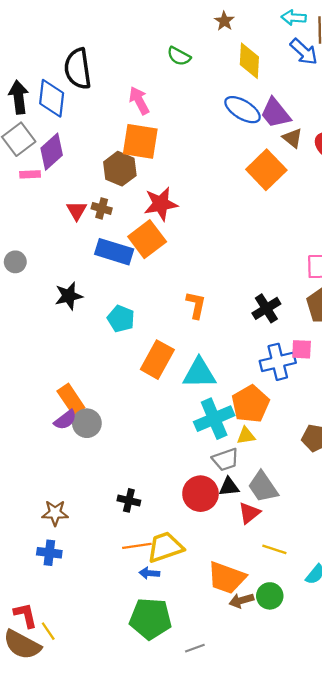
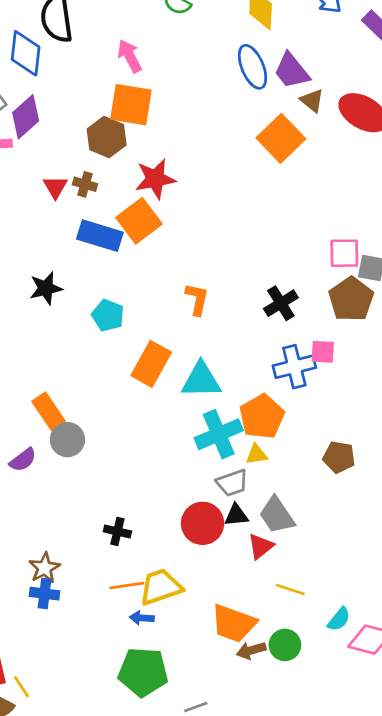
blue ellipse: (243, 110) -> (253, 67), turned 36
purple semicircle: (65, 420) -> (23, 460), moved
brown star: (55, 513) -> (44, 568), moved, turned -30
blue cross: (49, 553) -> (44, 594), moved

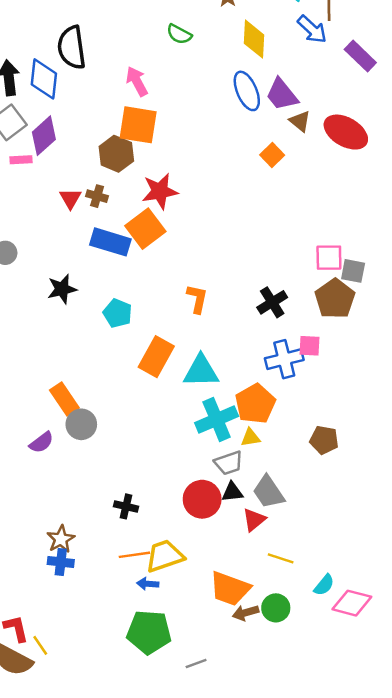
orange square: (281, 138) -> (272, 155), size x0.6

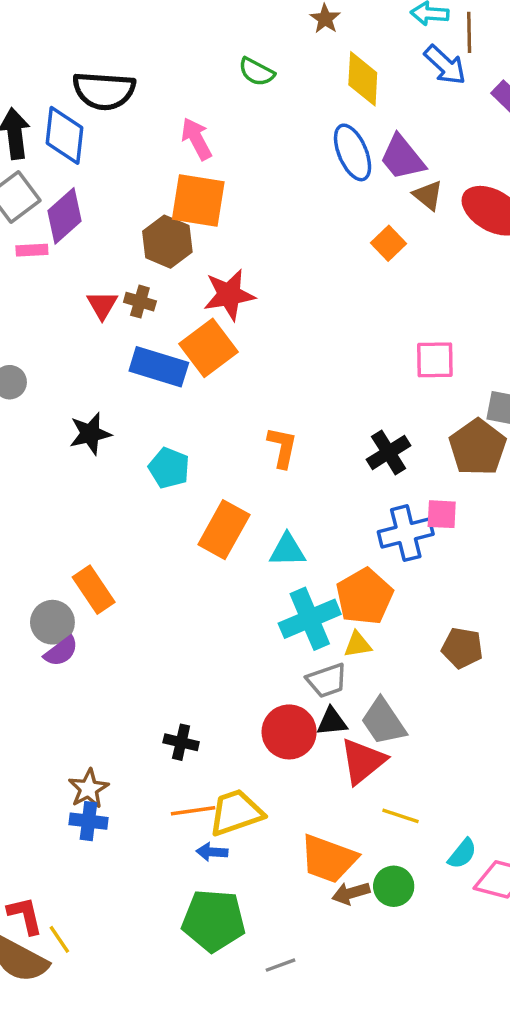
black semicircle: (72, 47) -> (104, 91), turned -78
pink square: (329, 258) -> (435, 360), moved
cyan triangle: (201, 371) -> (287, 550), size x0.7
gray circle: (81, 424) -> (52, 622), moved
red triangle: (254, 520) -> (363, 761), size x1.4

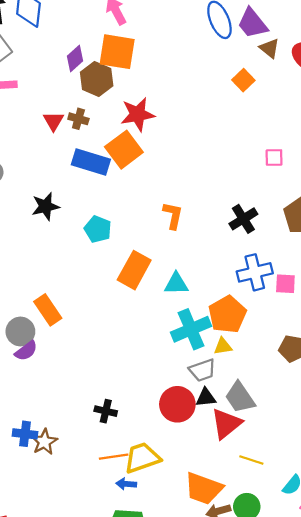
purple diamond: (64, 216) -> (75, 59), moved, size x0.7
pink square: (435, 360) -> (274, 157), size x0.7
pink square: (442, 514) -> (285, 284), moved
blue cross: (88, 821) -> (25, 434), moved

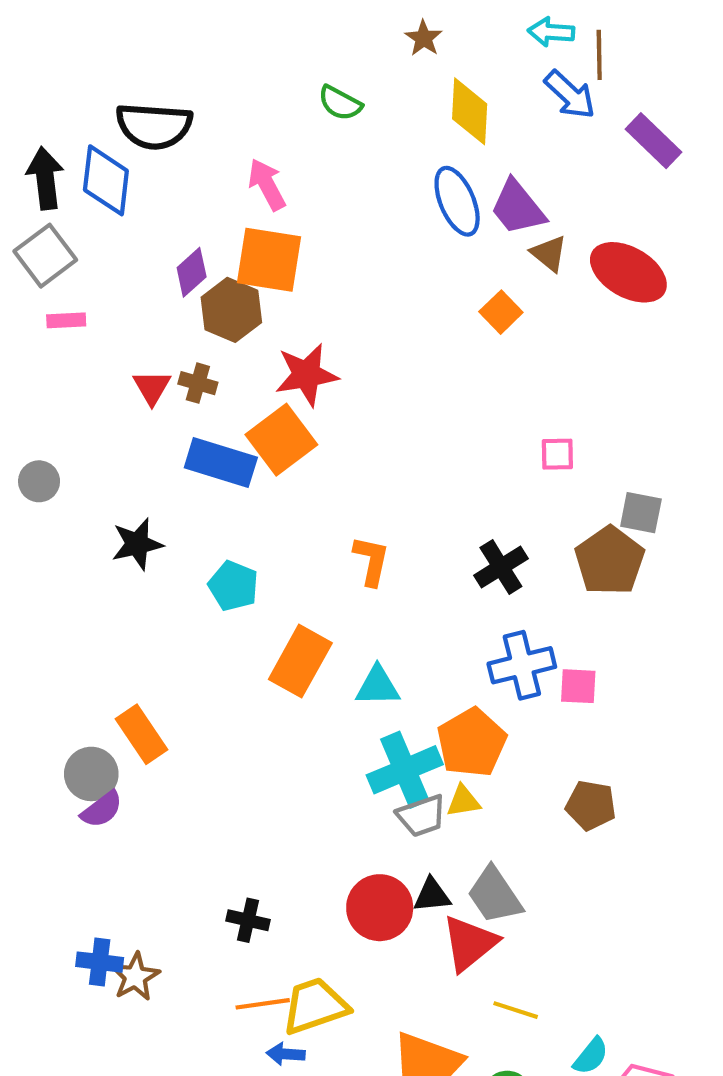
gray trapezoid: (202, 370) -> (422, 816), moved

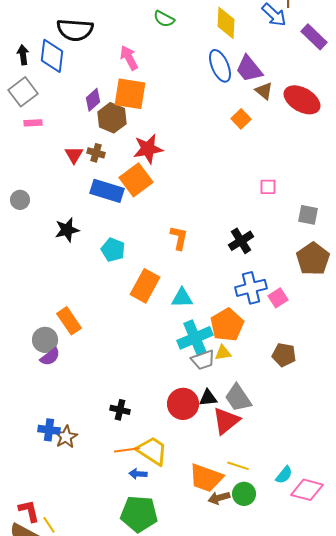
black arrow: (45, 178) -> (23, 55), size x0.7
brown pentagon: (610, 561) -> (313, 259), moved
pink square: (578, 686) -> (278, 298), turned -36
yellow trapezoid: (315, 1006) -> (152, 451), turned 52
yellow line: (516, 1010) -> (238, 466), moved

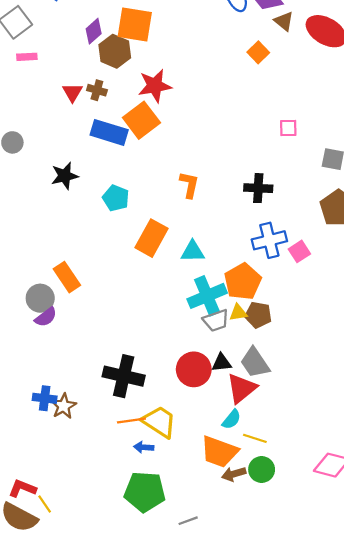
black cross: (241, 241) -> (258, 188), turned 35
brown pentagon: (284, 355) -> (258, 315), moved
black cross: (120, 410) -> (124, 376), size x1.8
cyan semicircle: (284, 475) -> (232, 419), moved
red L-shape: (29, 511) -> (22, 488), turned -55

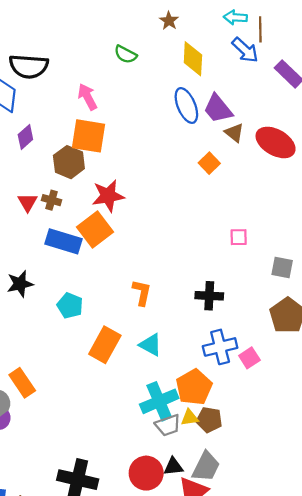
purple diamond: (94, 31) -> (25, 137), moved
cyan triangle: (193, 251) -> (150, 345), moved, turned 30
gray trapezoid: (255, 363) -> (206, 467), turned -120

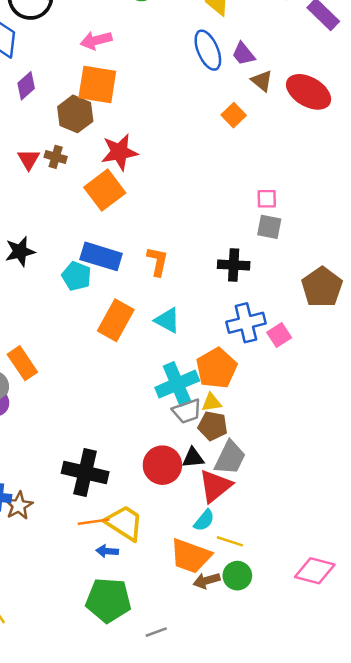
pink arrow: (87, 97) -> (96, 40), turned -76
purple trapezoid: (218, 109) -> (243, 54), size x0.7
blue rectangle: (63, 241) -> (101, 256), moved
gray square: (282, 268) -> (269, 227), moved
brown pentagon: (209, 420) -> (213, 426), moved

